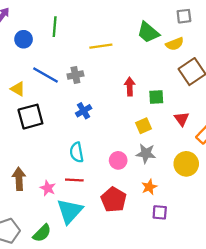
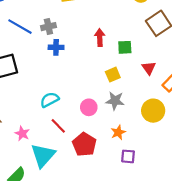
blue cross: (84, 111) -> (56, 47), moved, turned 32
cyan semicircle: (77, 152) -> (49, 100), turned 72
red line: (74, 180) -> (58, 126), moved, turned 42

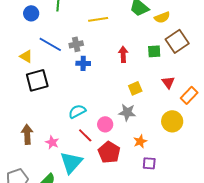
green square: (125, 47) -> (154, 51), moved
gray star: (115, 101) -> (127, 112), moved
pink circle: (89, 107) -> (105, 124), moved

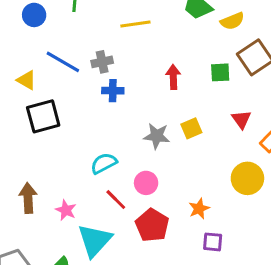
gray star: (127, 112) -> (157, 136), moved

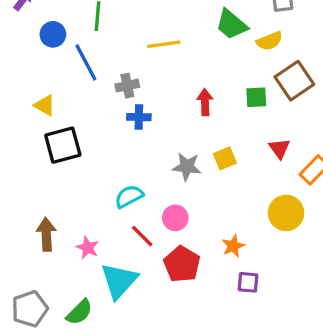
blue line: (63, 62) -> (86, 62), moved, turned 32

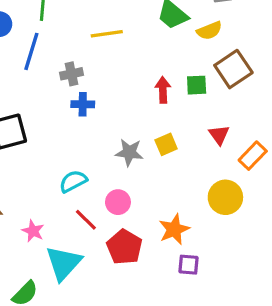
blue line: (86, 62) -> (31, 51), turned 45
red arrow: (205, 102) -> (163, 90), moved
orange star: (233, 246) -> (174, 229), size x1.4

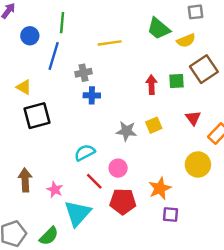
red pentagon: (124, 247) -> (123, 201), turned -30

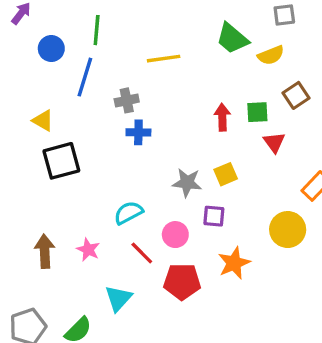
brown square: (204, 69) -> (296, 95), size x0.7
red triangle: (193, 118) -> (274, 142), moved
pink star: (55, 190) -> (88, 250), moved
cyan triangle: (78, 213) -> (118, 298), size x0.7
purple square: (170, 215) -> (214, 216), moved

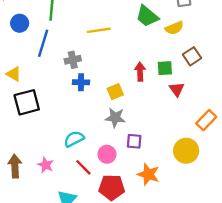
yellow square: (226, 174) -> (115, 92), moved
orange star: (234, 263) -> (148, 174), turned -30

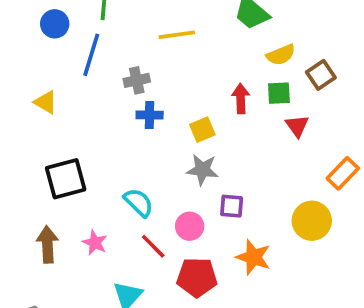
yellow semicircle: (174, 28) -> (281, 55), moved
black square: (27, 102) -> (66, 179), moved
cyan semicircle: (74, 139) -> (139, 202), turned 72

